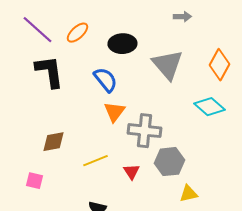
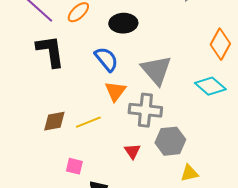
gray triangle: (167, 65) -> (156, 70), moved
yellow line: (95, 161) -> (88, 122), moved
pink square: (34, 181) -> (74, 166), moved

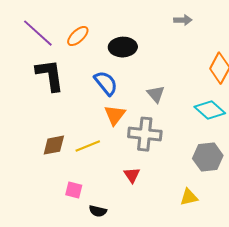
gray triangle: (156, 70) -> (156, 94), size x0.6
gray hexagon: (170, 141) -> (208, 157), moved

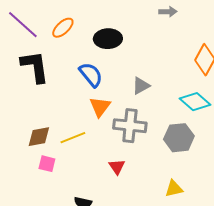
gray triangle: (156, 94) -> (141, 86), turned 42
gray hexagon: (208, 157) -> (179, 138), moved
pink square: (74, 190) -> (47, 164), moved

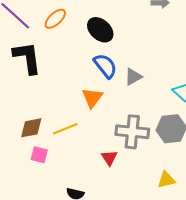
black ellipse: (108, 39) -> (100, 30), turned 44
blue semicircle: (91, 75) -> (105, 66), moved
gray cross: (130, 126) -> (132, 132), moved

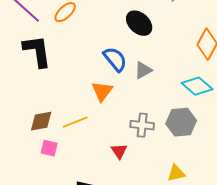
black ellipse: (100, 30) -> (139, 23), moved
gray cross: (132, 132) -> (142, 125), size x0.7

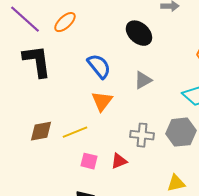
blue semicircle: (115, 59) -> (99, 66), moved
pink square: (49, 148) -> (89, 161), moved
red triangle: (119, 151) -> (119, 161), turned 42

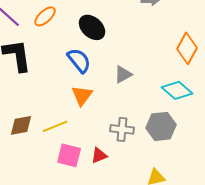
black ellipse: (139, 33) -> (92, 27), moved
pink square: (89, 161) -> (69, 155), size x1.4

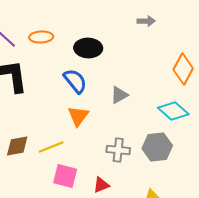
orange ellipse: (45, 16) -> (41, 37), turned 40
black ellipse: (92, 27) -> (88, 48), turned -40
red triangle: (99, 155) -> (101, 185), moved

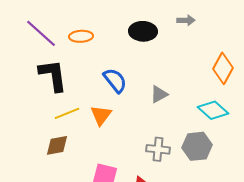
black ellipse: (88, 48) -> (143, 31), moved
orange triangle: (78, 116) -> (101, 115), moved
yellow line: (51, 147) -> (67, 113), moved

